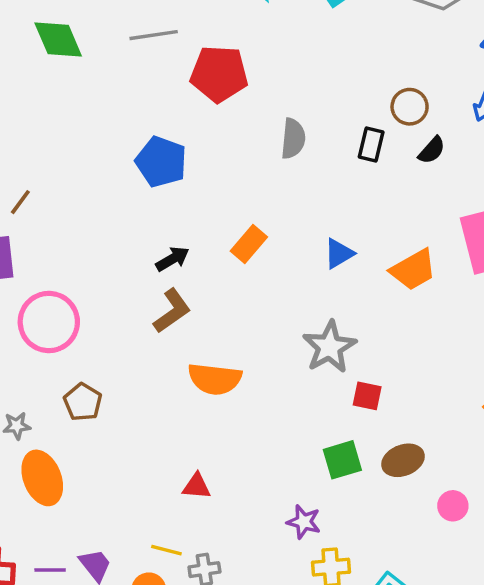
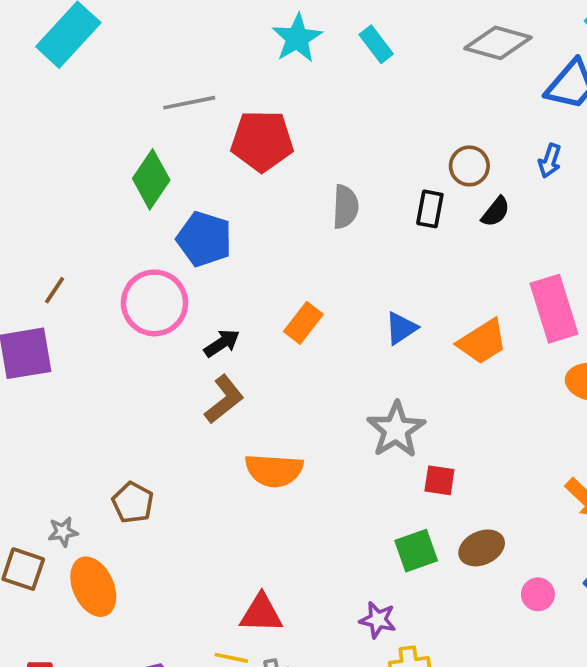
green diamond: (58, 39) -> (151, 179), moved, turned 60
pink circle: (49, 322) -> (154, 303), moved
red triangle: (196, 486) -> (261, 613), moved, size x1.4

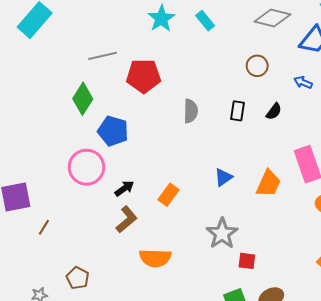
blue arrow: (550, 161) -> (303, 82), turned 96
brown circle: (469, 166) -> (257, 66), moved
brown line: (55, 290) -> (44, 227), moved
orange rectangle: (303, 323) -> (168, 195), moved
orange trapezoid: (482, 342) -> (268, 184), turned -32

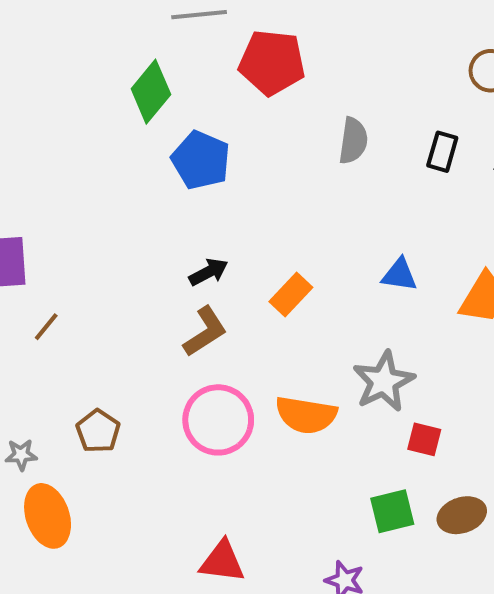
pink circle: (87, 167) -> (218, 420), moved
blue triangle: (223, 177) -> (400, 275), turned 36
orange semicircle: (155, 258) -> (306, 415), moved

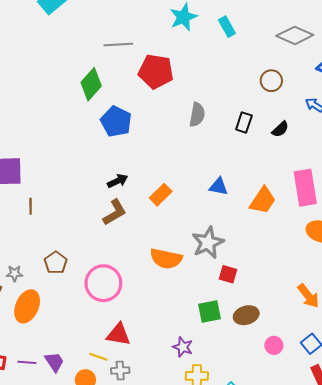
brown line: (46, 327) -> (31, 206), turned -42
pink circle: (218, 420) -> (103, 283), moved
orange ellipse: (48, 516) -> (27, 306), turned 40

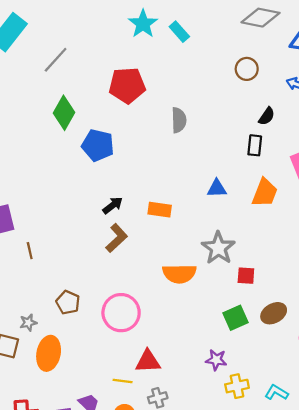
cyan rectangle: (227, 27) -> (179, 32), moved
gray line: (118, 45) -> (56, 60), moved, turned -32
black rectangle: (244, 122) -> (255, 145), moved
orange rectangle: (161, 195) -> (160, 210), turned 65
yellow line: (98, 357) -> (123, 381), moved

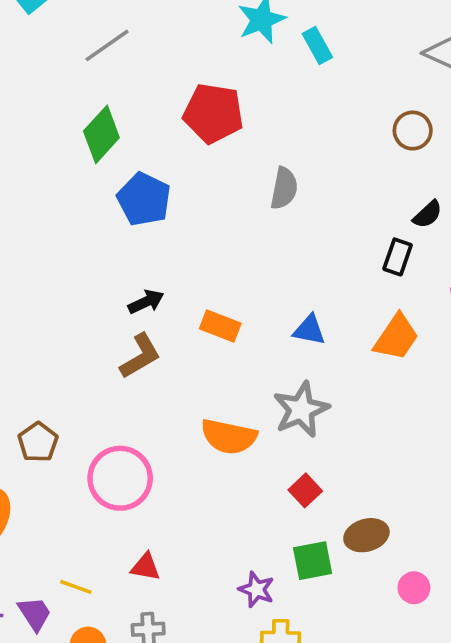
blue triangle: (217, 189) -> (309, 330), moved
red square: (246, 276) -> (305, 490), moved, turned 30
green square: (235, 318) -> (313, 561), moved
red triangle: (148, 361) -> (146, 567), size x0.7
yellow line: (123, 381) -> (76, 587), moved

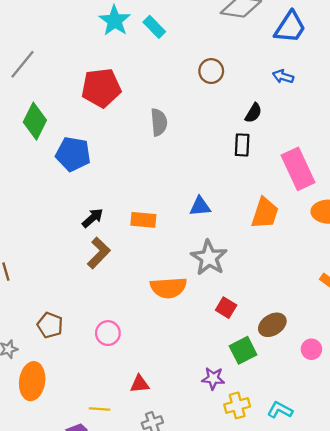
brown circle: (413, 131) -> (211, 71), moved
orange trapezoid: (396, 337) -> (265, 213), moved
pink circle: (120, 478) -> (108, 333), size x0.6

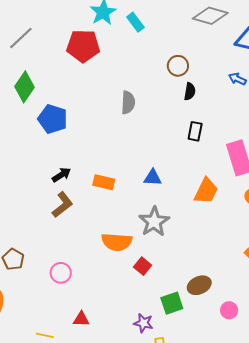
red pentagon: (101, 88) -> (83, 46), moved
black semicircle: (253, 113) -> (190, 91), moved, turned -30
red square: (226, 308) -> (143, 266), moved

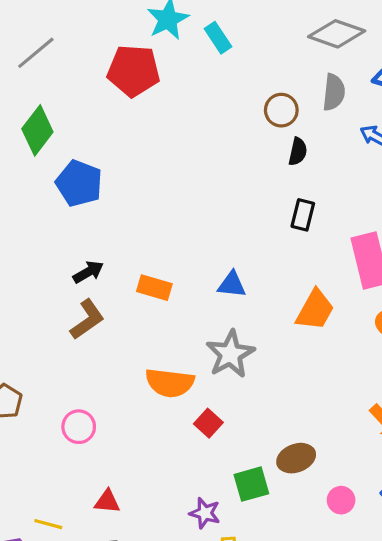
gray semicircle: (128, 102) -> (334, 92), moved

